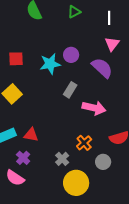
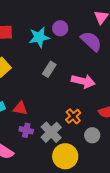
gray rectangle: (70, 90) -> (49, 69), moved
purple cross: (23, 158) -> (26, 130), moved, turned -32
gray cross: (62, 159) -> (51, 132), size x1.5

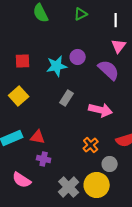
gray cross: (51, 132) -> (69, 187), moved
yellow circle: (65, 156) -> (97, 185), moved

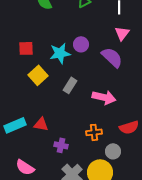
yellow square: (19, 96) -> (38, 75), moved
orange cross: (91, 145) -> (94, 132), turned 35
purple cross: (44, 159) -> (61, 145), moved

